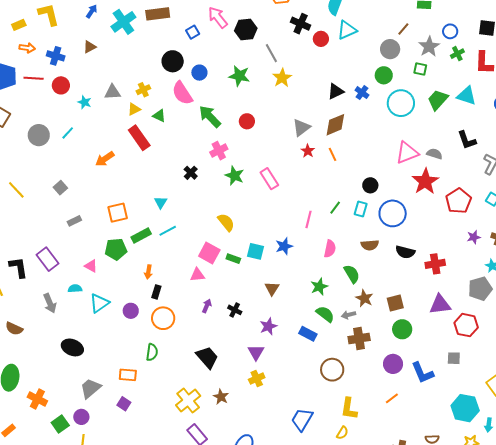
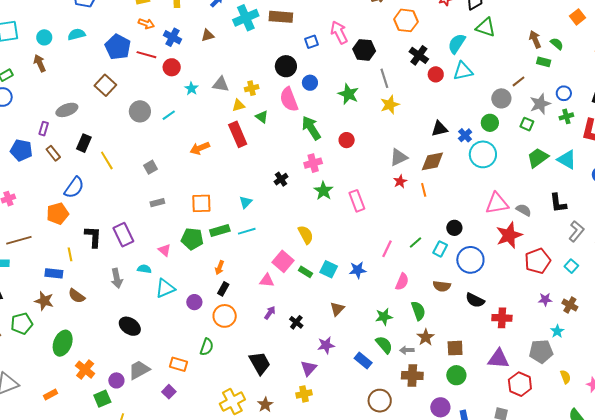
cyan circle: (401, 103) -> (483, 154), moved
purple circle: (81, 417) -> (116, 380), moved

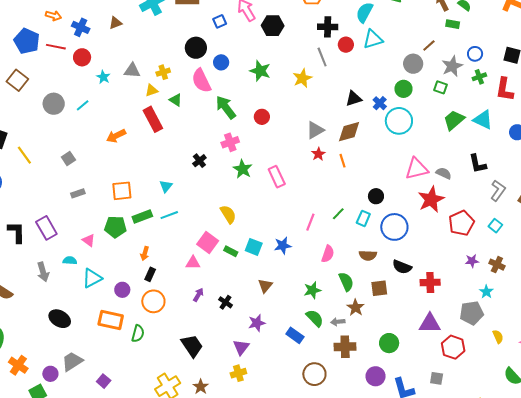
black cross: (419, 55) -> (328, 27), turned -30
gray line: (384, 78) -> (322, 57), moved
brown square: (455, 348) -> (379, 288), moved
orange rectangle: (179, 364) -> (111, 320), moved, size x1.4

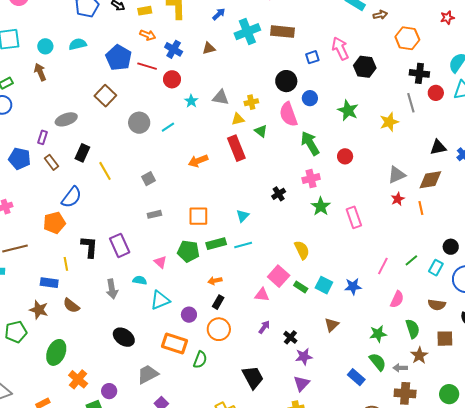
orange arrow: (145, 253) -> (215, 281), turned 56
purple star: (257, 323) -> (304, 357), moved
gray trapezoid: (72, 361) -> (148, 374), moved

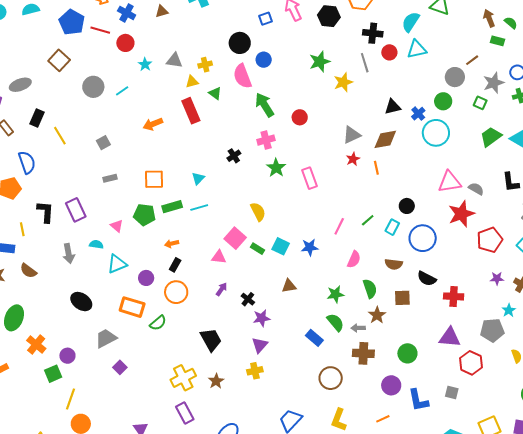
black hexagon: (365, 67) -> (329, 16), moved
green star: (348, 110) -> (320, 62), moved, turned 30
blue semicircle: (72, 197) -> (27, 162), turned -55
brown triangle: (332, 325) -> (289, 286), turned 35
green semicircle: (200, 360) -> (158, 323), turned 30

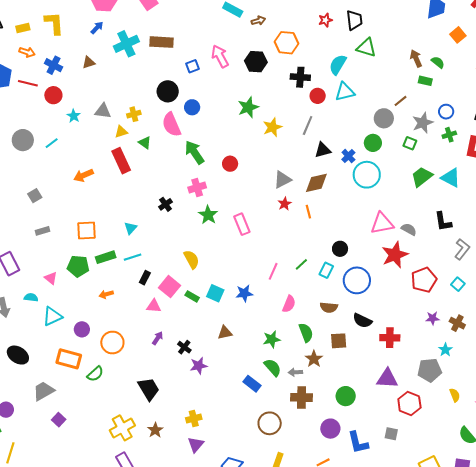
gray line: (365, 63) -> (308, 126), moved, turned 42
black rectangle: (175, 265) -> (145, 278), moved
purple triangle: (260, 345) -> (196, 445), moved

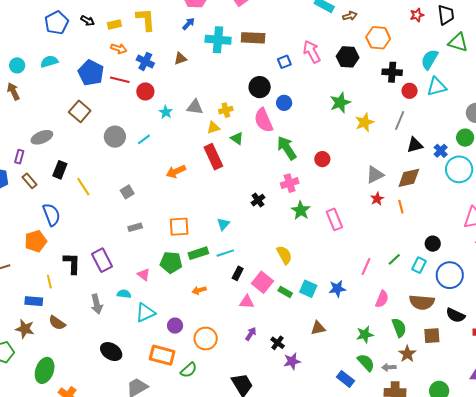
cyan cross: (126, 44) -> (218, 40), turned 30
brown semicircle: (329, 307) -> (422, 302), size x1.4

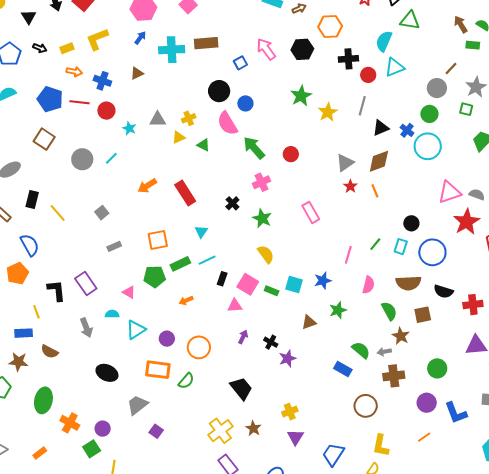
yellow L-shape: (146, 19) -> (97, 39), turned -100
red rectangle: (213, 157) -> (185, 193), moved
green star: (301, 210) -> (262, 218), moved
green star: (365, 335) -> (338, 310), moved

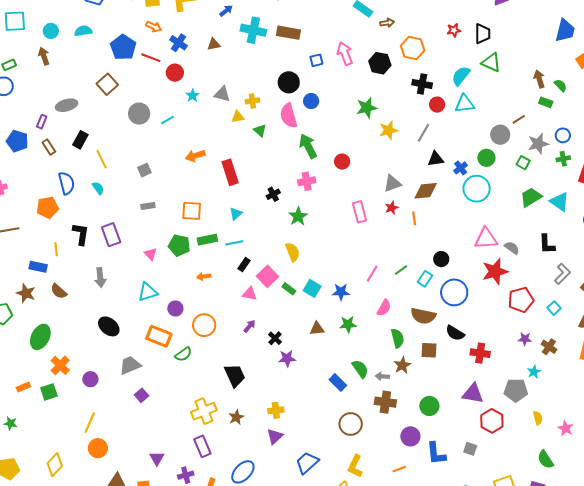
pink rectangle: (311, 212) -> (360, 212), moved
cyan semicircle: (112, 314) -> (98, 188), moved, turned 40
green square: (92, 449) -> (49, 392), moved

